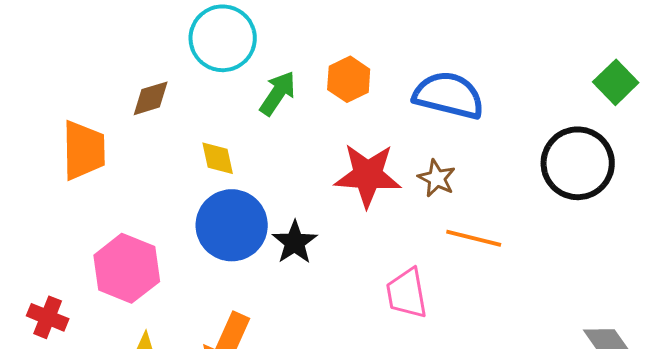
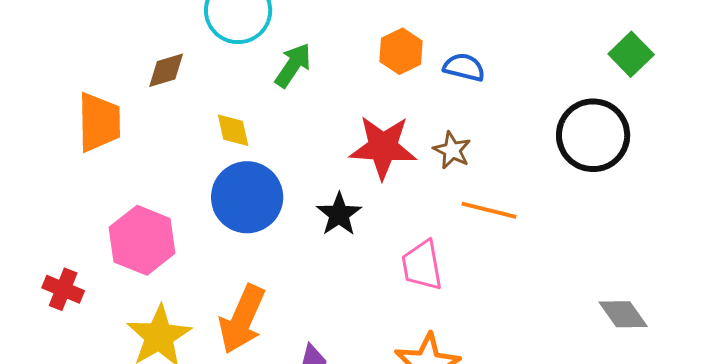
orange hexagon: (349, 79) -> (401, 51), moved
blue semicircle: (449, 95) -> (464, 67), size x0.6
black star: (295, 242) -> (339, 214), moved

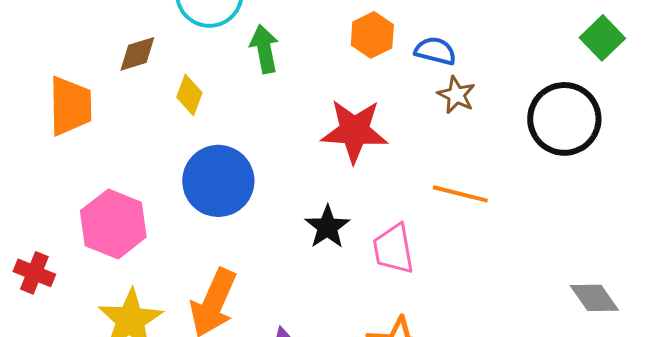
green arrow: (293, 65) -> (264, 49), turned -45
yellow diamond: (233, 130) -> (189, 95), moved, turned 33
brown star: (452, 150) -> (456, 95), moved
black star: (339, 214) -> (327, 227), moved

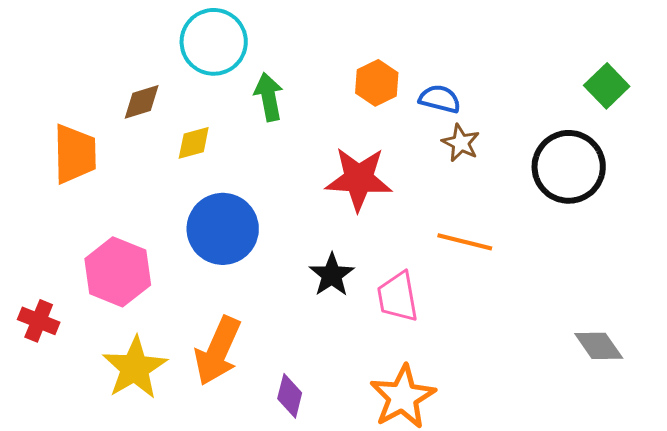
yellow diamond: (189, 95) -> (194, 143), turned 54

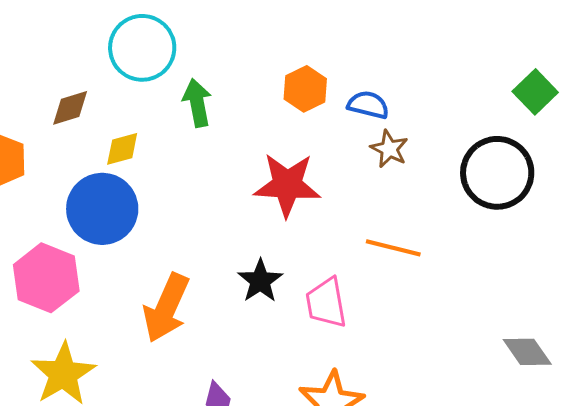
blue circle: (223, 229) -> (102, 209), moved
orange arrow: (218, 351) -> (166, 308), moved

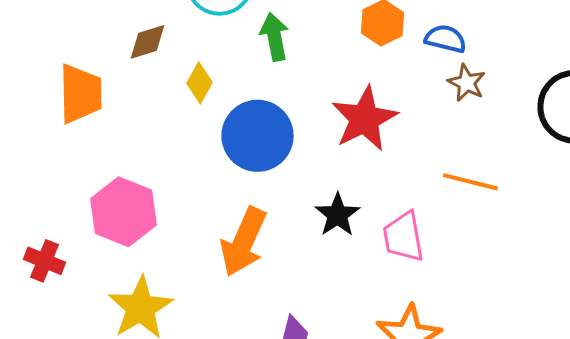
yellow diamond: (122, 149) -> (200, 83), turned -45
red star: (287, 185) -> (364, 119), turned -30
blue circle: (102, 209) -> (258, 136), moved

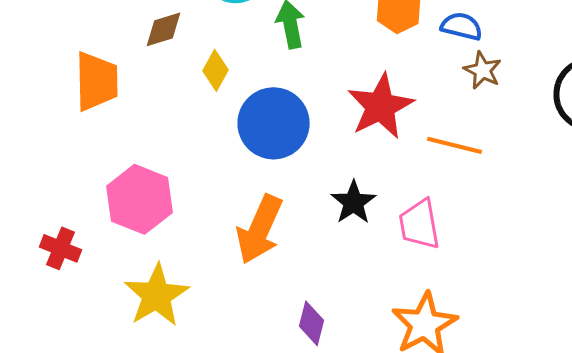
orange line: (470, 182) -> (454, 145), moved

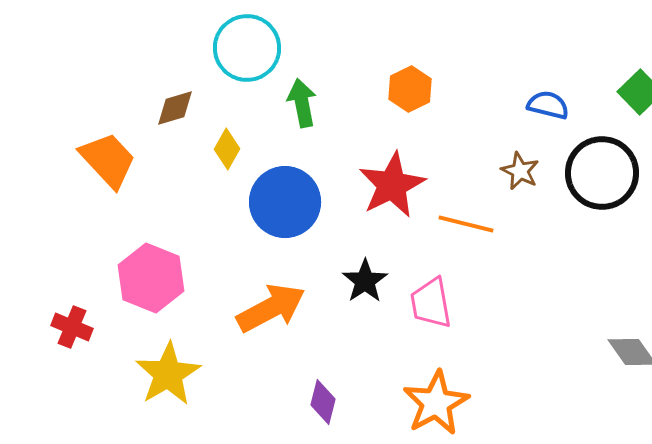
blue semicircle: (462, 26) -> (548, 105), moved
brown star: (482, 70) -> (520, 171), moved
orange trapezoid: (96, 81) -> (108, 160), turned -42
orange arrow: (260, 229) -> (271, 308), turned -142

